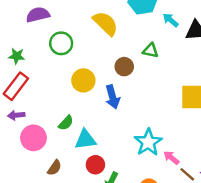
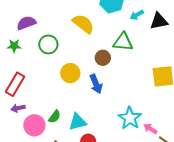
cyan arrow: (171, 20) -> (137, 15), turned -64
green triangle: (151, 51) -> (123, 42), size x1.5
green star: (17, 56) -> (14, 46), moved
green semicircle: (66, 123) -> (55, 117), moved

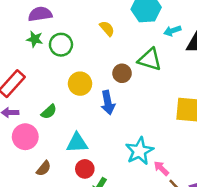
yellow semicircle: (83, 24) -> (107, 29), size x0.6
green star: (14, 46) -> (35, 39), moved
green semicircle: (55, 117) -> (49, 112), moved

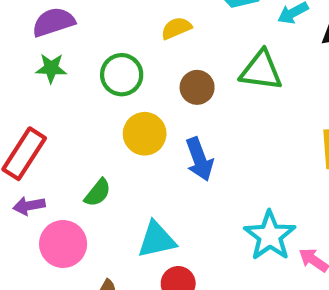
yellow semicircle: (107, 29) -> (176, 28), turned -63
green circle: (61, 45) -> (122, 75), moved
brown circle: (122, 73) -> (197, 87), moved

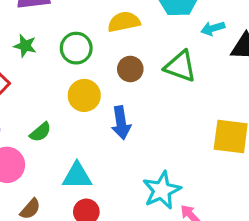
yellow semicircle: (176, 28) -> (124, 22), size x1.4
green star: (51, 68) -> (25, 46), moved

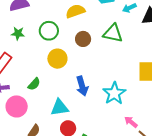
blue arrow: (121, 123) -> (82, 86), moved
cyan star: (162, 190) -> (114, 93), moved

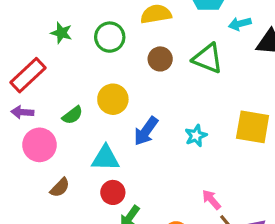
yellow circle: (57, 59) -> (113, 99), moved
blue arrow: (82, 86) -> (146, 131), turned 42
cyan star: (114, 93) -> (196, 136), moved, size x0.6

